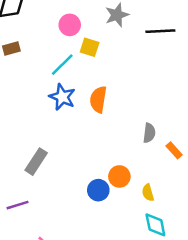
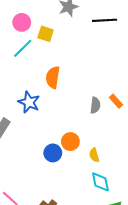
pink circle: (70, 25) -> (22, 22), moved
blue star: (62, 97) -> (29, 102), moved
orange rectangle: (174, 150) -> (116, 101), moved

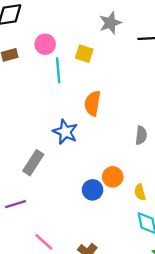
pink circle: (22, 22) -> (45, 44), moved
cyan line: (23, 48) -> (58, 70), turned -50

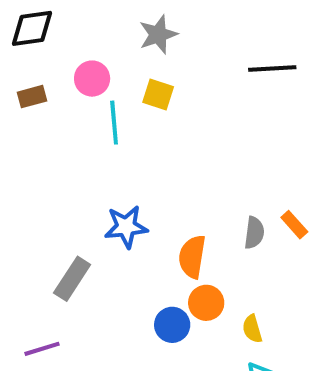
gray star: (110, 23) -> (158, 34), moved
orange semicircle: (93, 103) -> (192, 257), moved
blue star: (65, 132) -> (126, 227), turned -30

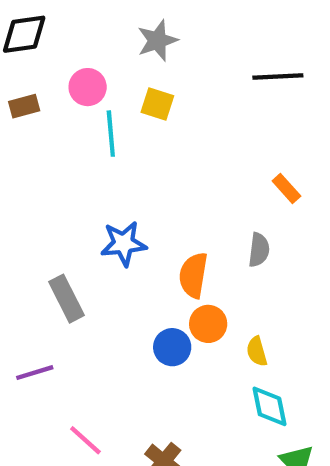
orange rectangle: (294, 225) -> (286, 189), moved
gray rectangle: (72, 279) -> (66, 299), turned -60

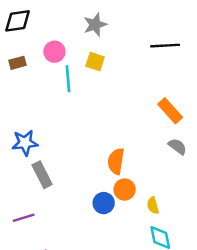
orange rectangle: (286, 189) -> (170, 111), size x1.5
blue star: (124, 244) -> (25, 143), moved
gray semicircle: (259, 250) -> (177, 146), moved, turned -60

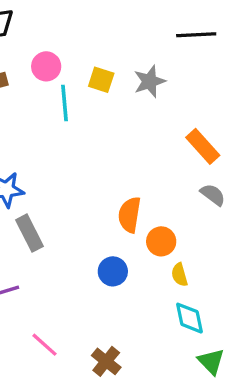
gray star: (95, 25) -> (149, 81), moved
black line: (165, 46) -> (196, 35), moved
orange circle: (125, 190) -> (161, 241), moved

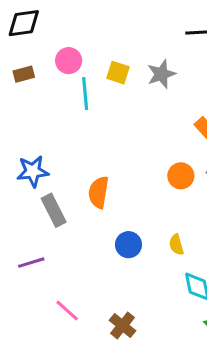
orange semicircle: (129, 215) -> (99, 192), moved
orange circle: (161, 241) -> (181, 176), moved
yellow semicircle: (179, 275) -> (176, 245), moved

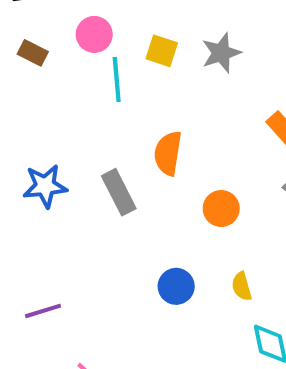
brown rectangle: (24, 74) -> (33, 53), turned 42
orange circle: (181, 176) -> (221, 209), moved
orange semicircle: (99, 192) -> (168, 153), moved
gray rectangle: (54, 210) -> (119, 192), moved

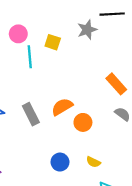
gray star: (221, 53) -> (87, 30), moved
orange semicircle: (168, 153) -> (62, 107), moved, turned 50
yellow semicircle: (242, 286) -> (93, 162), turned -48

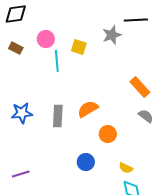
gray rectangle: (31, 114) -> (58, 116), turned 30
orange circle: (83, 122) -> (108, 134), moved
yellow semicircle: (93, 162) -> (126, 168), moved

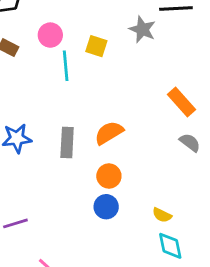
gray star: (112, 35) -> (142, 29), turned -30
orange circle: (108, 134) -> (109, 176), moved

